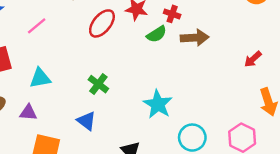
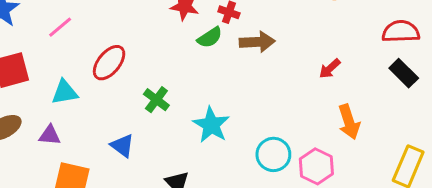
red ellipse: (102, 23) -> (109, 63), moved
green cross: (98, 84) -> (156, 100), moved
cyan circle: (192, 138) -> (273, 154), moved

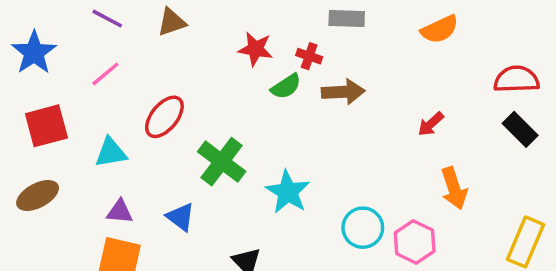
green cross: (156, 100) -> (222, 162), size x1.5
purple triangle: (50, 135) -> (120, 212), moved

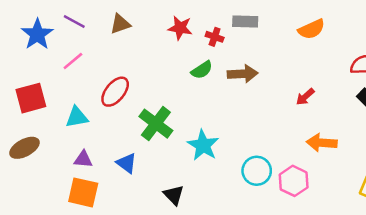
red star: (256, 49) -> (180, 28), moved
blue star: (34, 53) -> (37, 34), moved
red cross: (309, 56) -> (215, 37), moved
orange arrow: (454, 188) -> (322, 143), turned 112

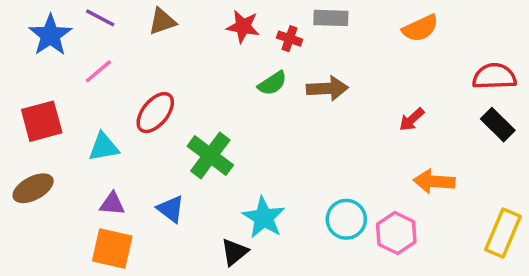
cyan star: (203, 145) -> (264, 218), moved
black triangle: (174, 195) -> (234, 252), turned 35

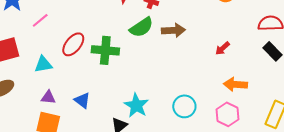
green semicircle: (272, 83) -> (141, 27), size x1.4
green cross: (210, 156) -> (105, 50), moved, turned -32
pink hexagon: (396, 233) -> (227, 114), moved

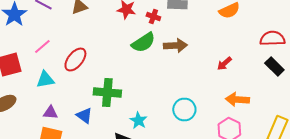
pink line: (40, 20) -> (42, 46), moved
green cross: (105, 50) -> (107, 92), moved
cyan star: (136, 105) -> (138, 120), size x0.7
cyan circle: (184, 106) -> (184, 110), moved

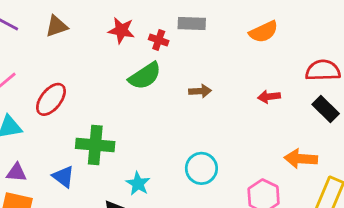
brown arrow: (175, 46) -> (200, 91), moved, size x0.7
red arrow: (224, 64) -> (269, 97), moved, turned 35
orange arrow: (237, 100) -> (301, 159), moved

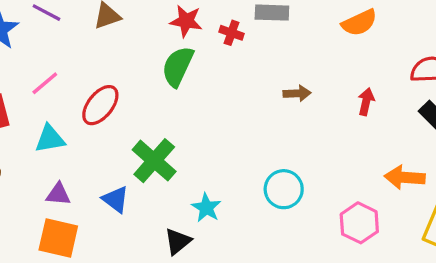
green semicircle: (145, 76) -> (178, 66), moved, turned 148
brown arrow: (200, 91) -> (297, 93), moved
red arrow: (269, 97) -> (366, 102), turned 110
green cross: (95, 145) -> (154, 161), turned 36

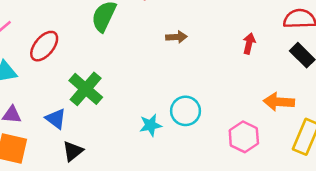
brown arrow: (297, 93) -> (176, 37), moved
cyan star: (206, 208) -> (150, 125), moved, turned 30
black triangle: (178, 241) -> (73, 151), moved

